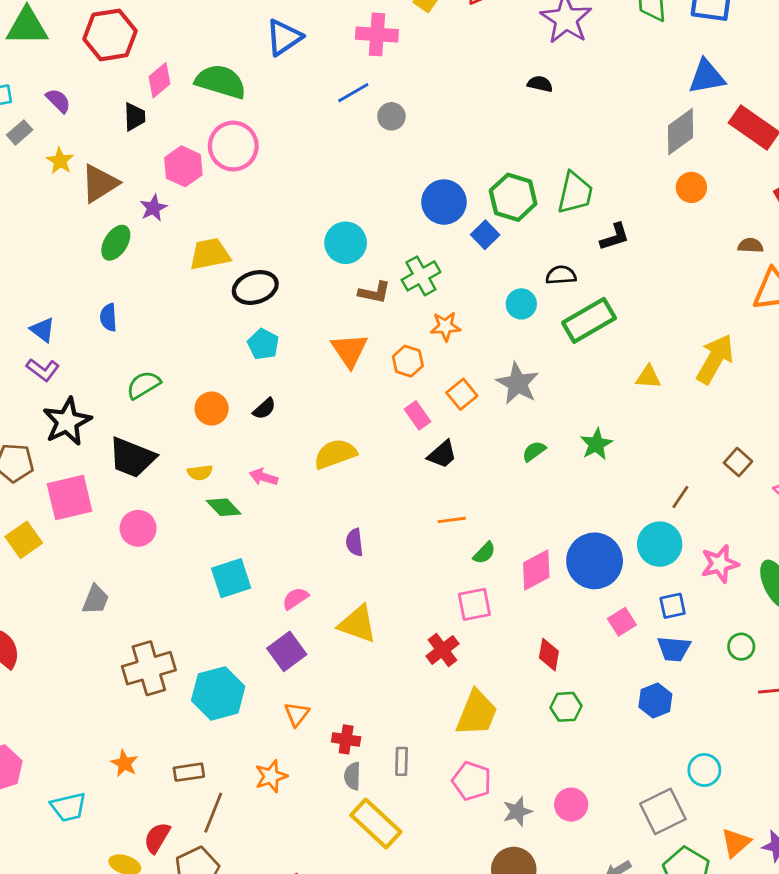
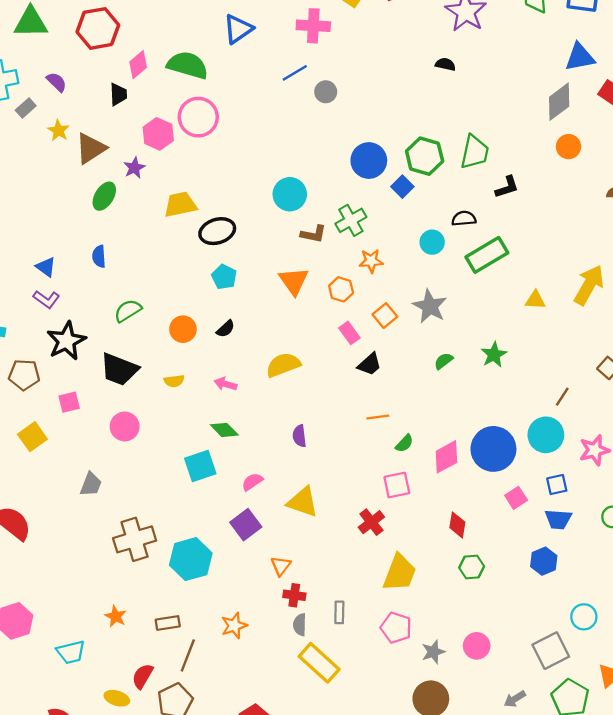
pink square: (70, 498) -> (69, 402), size x0.6
green diamond: (224, 507) -> (224, 430), moved
orange triangle: (297, 714) -> (281, 566), moved

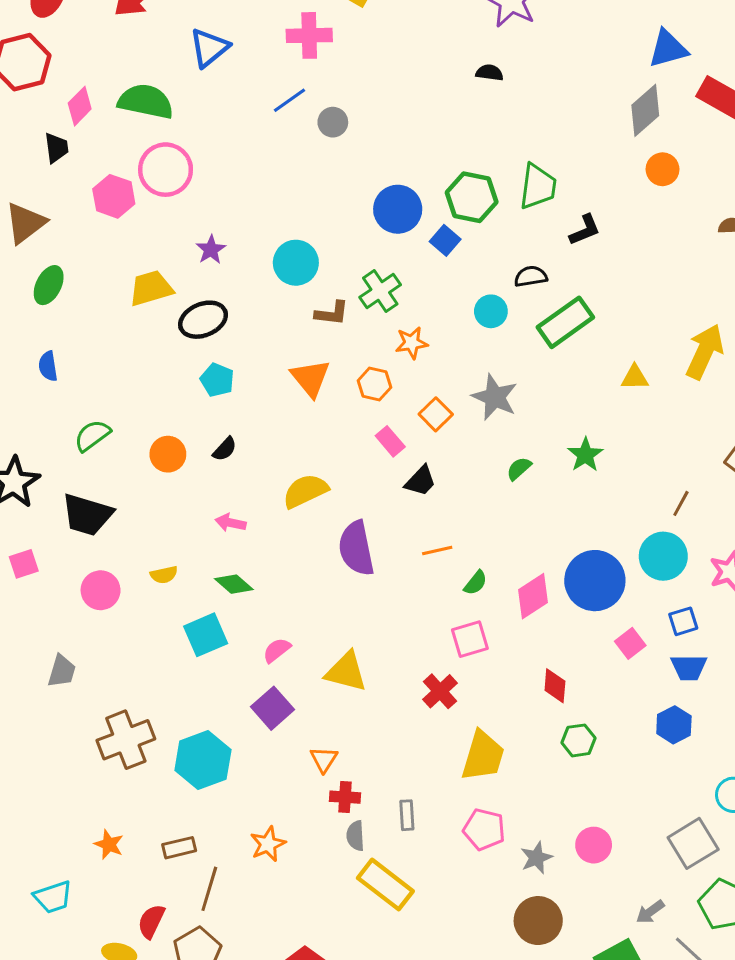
purple star: (134, 168) -> (211, 250), moved
yellow semicircle: (174, 381) -> (164, 575), moved
purple semicircle: (299, 436) -> (356, 548), moved, size x1.8

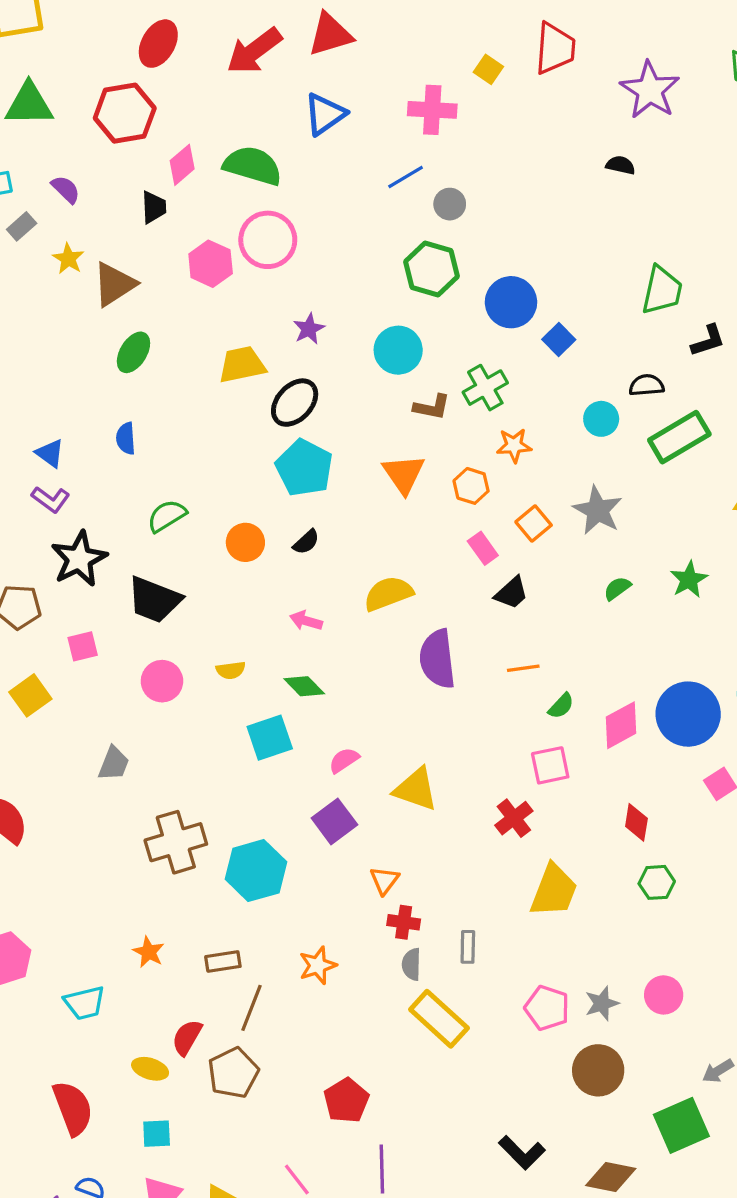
green hexagon: (472, 197) -> (432, 269), moved
black ellipse: (203, 320) -> (295, 403), turned -30
cyan pentagon: (217, 380) -> (304, 468), size x1.6
pink pentagon: (484, 829) -> (547, 1008), moved

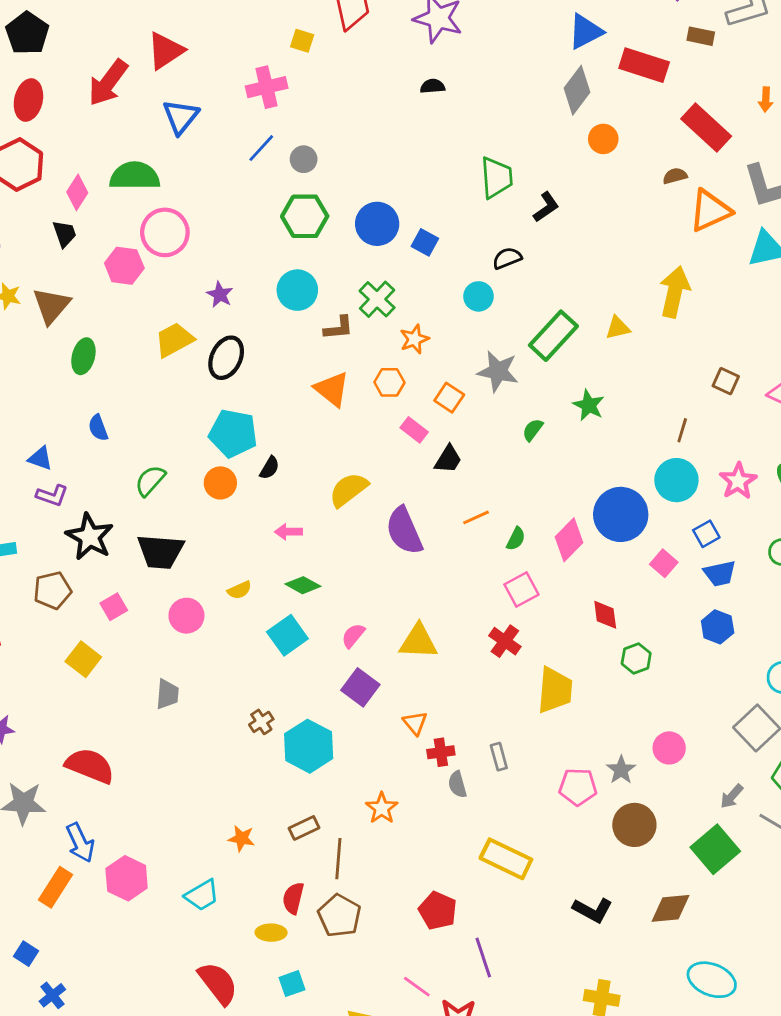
green rectangle: (679, 437) -> (553, 336), moved
cyan pentagon: (304, 468) -> (233, 433), moved
brown cross: (176, 842) -> (261, 722), moved, size x0.5
yellow rectangle: (439, 1019) -> (506, 859), moved

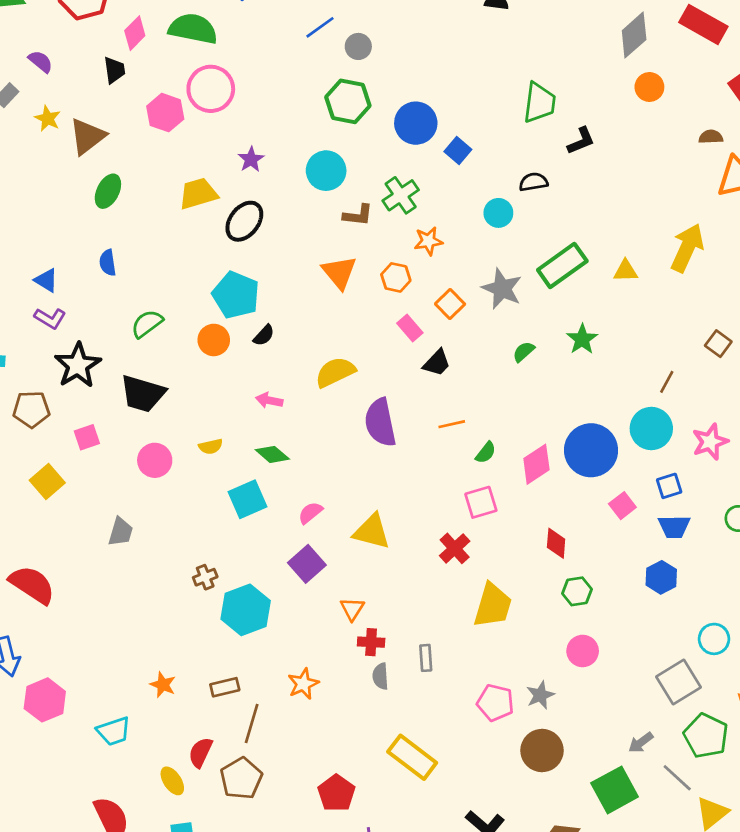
pink circle: (669, 748) -> (583, 651), moved
yellow ellipse: (271, 933) -> (172, 781), turned 44

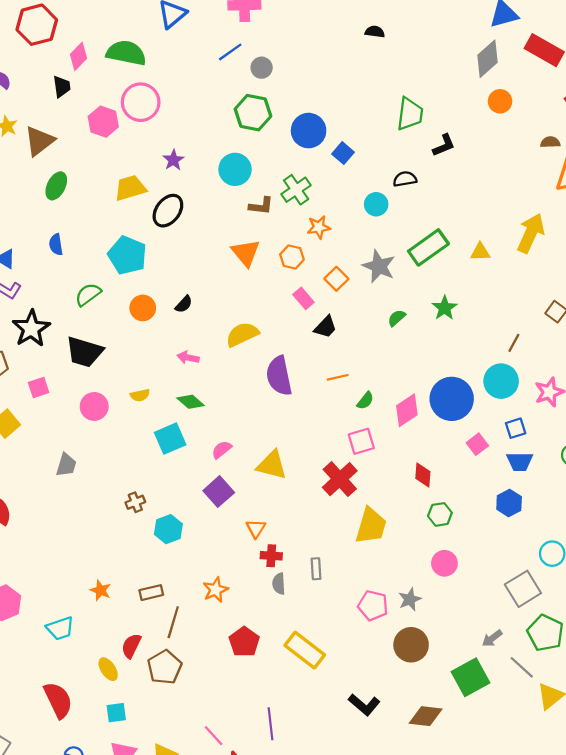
cyan pentagon: (236, 295) -> (127, 255), moved
red cross: (455, 548) -> (340, 479), size x1.4
cyan hexagon: (246, 610) -> (168, 529), size x0.7
red pentagon: (336, 793) -> (244, 642), moved

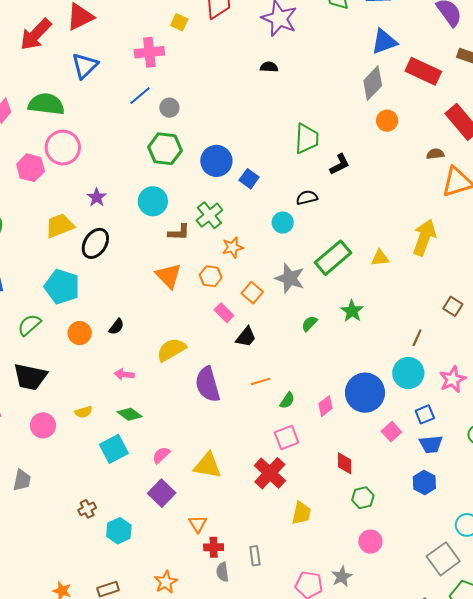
pink diamond: (407, 410) -> (325, 406), size x0.7
yellow trapezoid: (371, 526) -> (301, 513), size x0.7

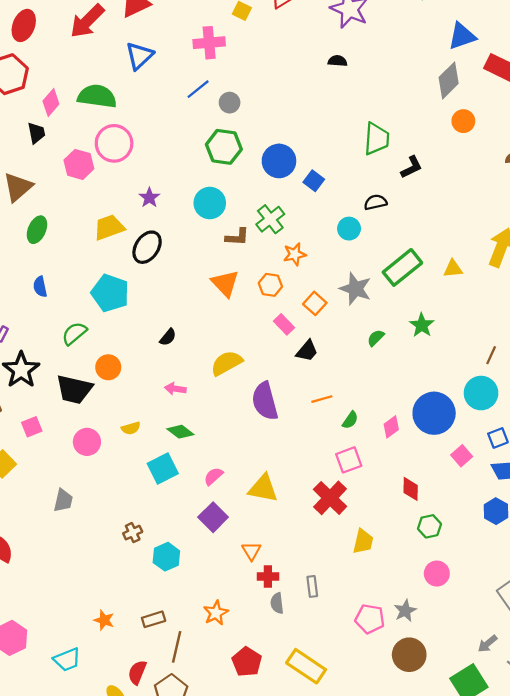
orange circle: (80, 333) -> (108, 367), moved

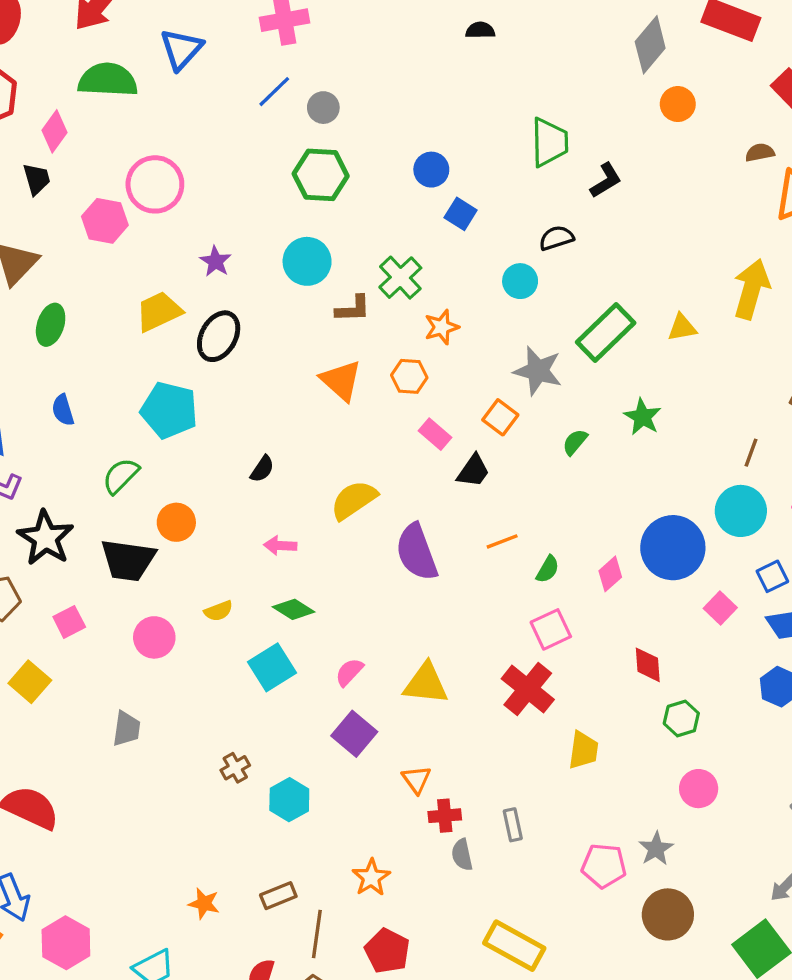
green semicircle: (97, 96) -> (108, 80), moved
blue circle: (279, 161) -> (431, 170), moved, size x0.7
orange square: (315, 303) -> (500, 417), moved
red pentagon: (247, 662) -> (387, 951), moved

